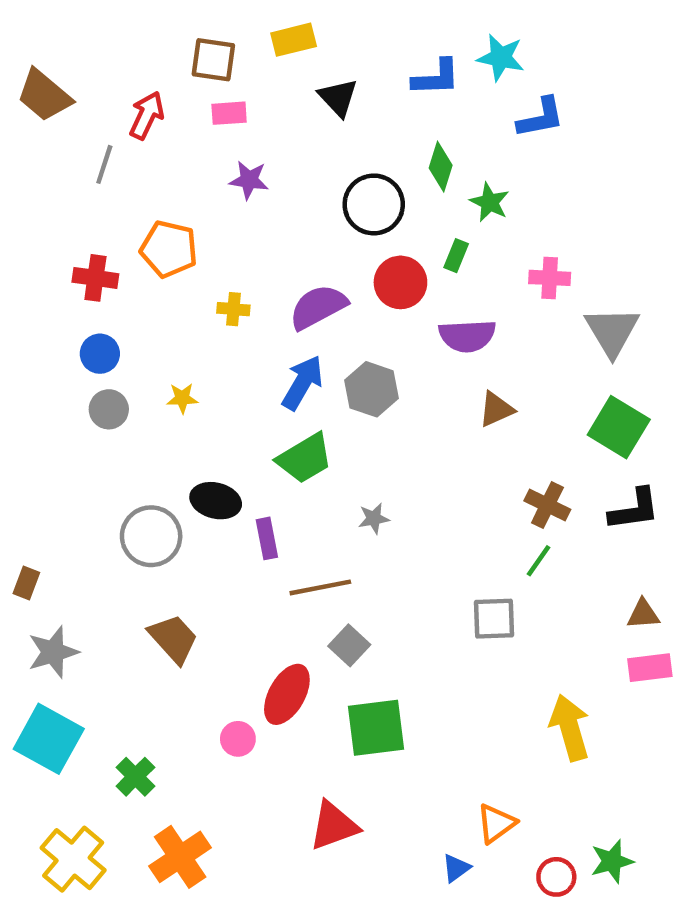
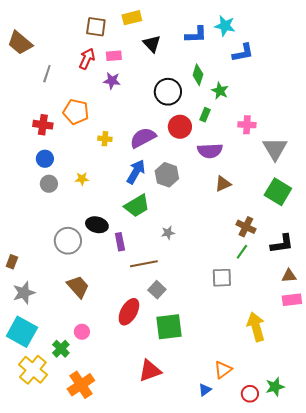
pink rectangle: (229, 113) -> (114, 56), moved
red arrow: (147, 115) -> (87, 59), moved
black L-shape: (634, 510) -> (282, 244), moved
pink circle: (238, 739) -> (82, 332), moved
yellow cross: (73, 859) -> (33, 370), moved

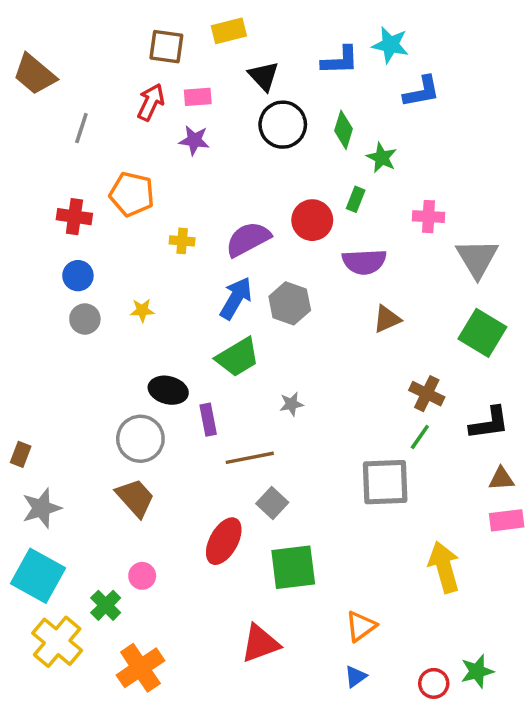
black circle: (168, 92) -> (283, 125), moved
gray circle: (68, 241) -> (140, 439), moved
gray square: (222, 278) -> (385, 482), size x1.4
orange triangle: (223, 370) -> (361, 626), moved

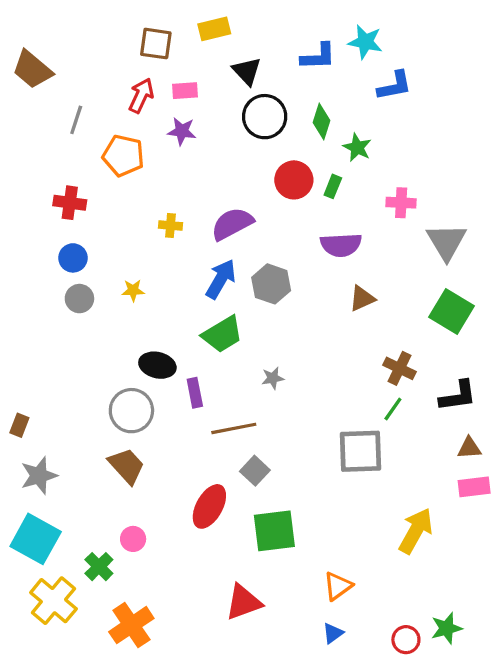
orange pentagon: (132, 194) -> (123, 156), moved
red circle: (312, 220) -> (294, 180), moved
yellow arrow: (444, 567) -> (416, 531), turned 45

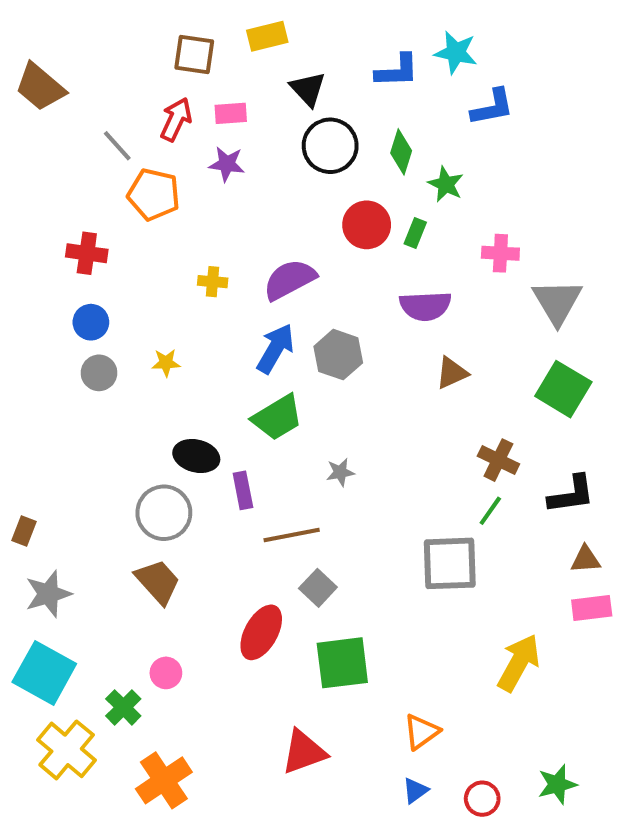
gray line: (76, 120) -> (117, 146), moved, turned -60
red circle: (406, 640) -> (482, 799), moved

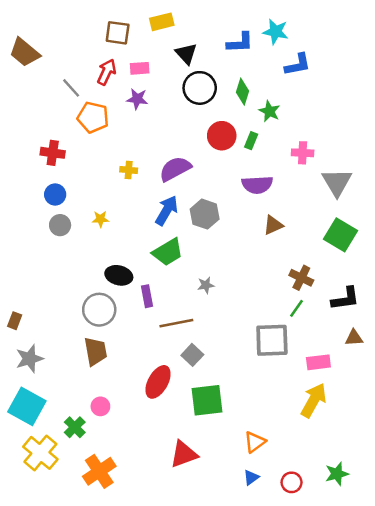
brown trapezoid: (158, 582) -> (96, 351), turned 32
pink rectangle: (592, 608) -> (318, 362), moved

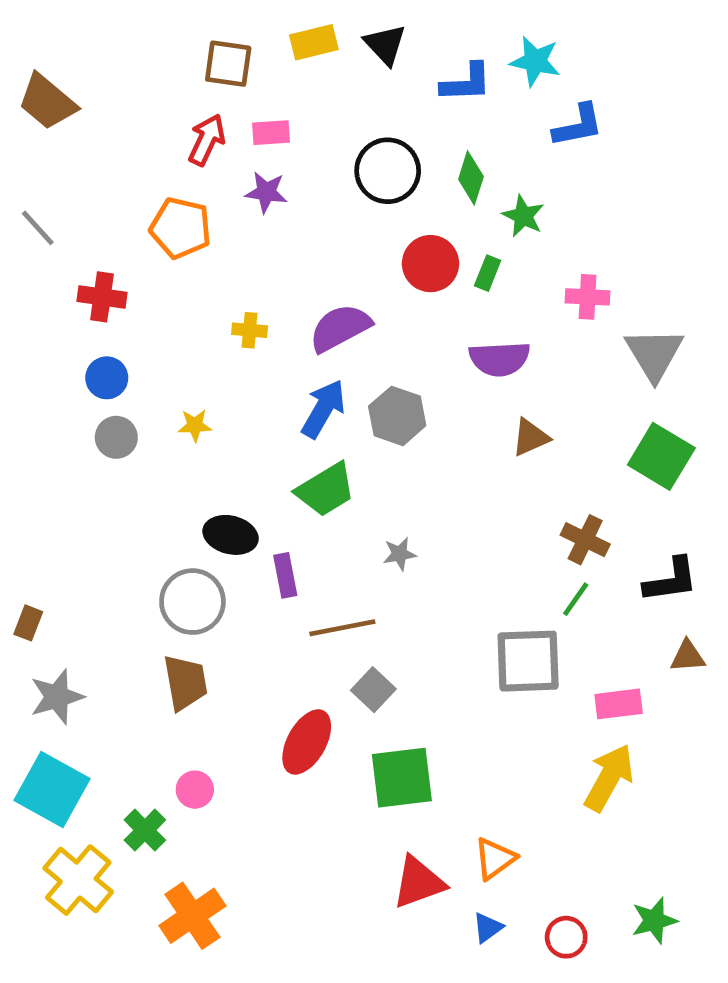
black triangle: (186, 54) -> (385, 45), moved
gray line: (71, 88) -> (38, 228), moved
red triangle: (184, 454) -> (419, 882), moved

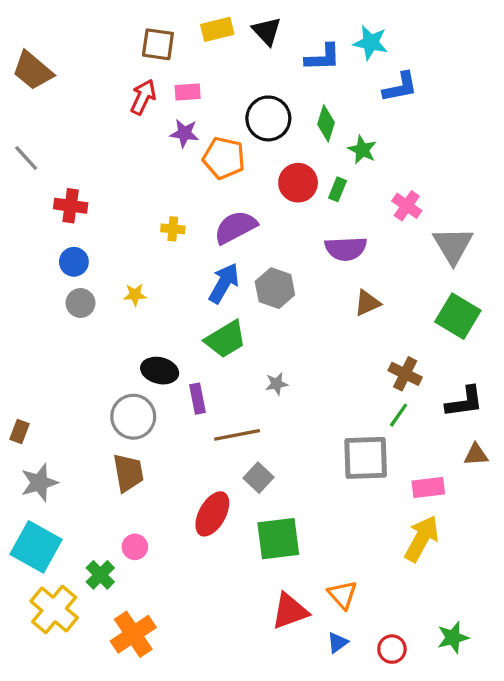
orange pentagon: (181, 228) -> (224, 158), moved
pink cross: (588, 297) -> (407, 206), turned 32
orange triangle: (495, 859) -> (343, 595), turned -36

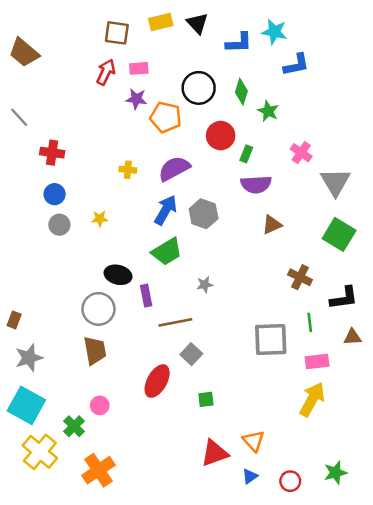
green rectangle: (338, 189) -> (246, 154), moved
green line: (399, 415) -> (310, 322), moved, turned -42
green square: (278, 539) -> (206, 399), size x0.5

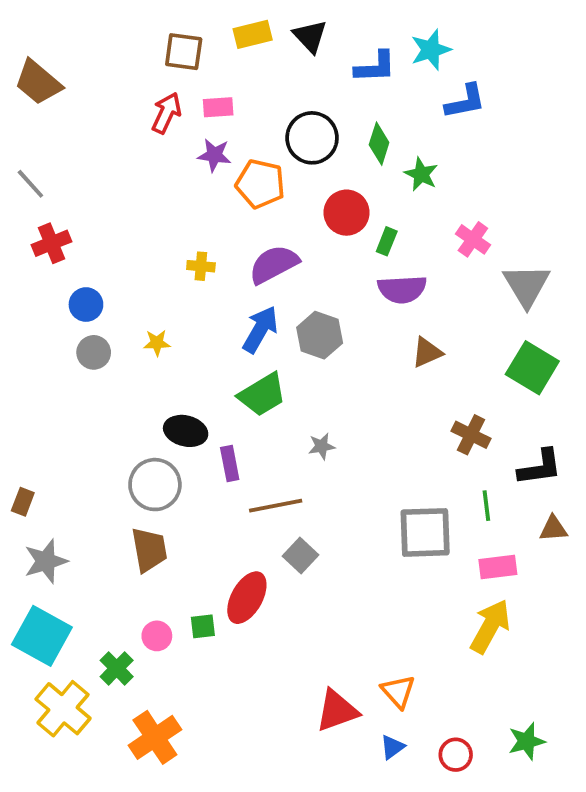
cyan star: (274, 32) -> (431, 50), turned -30
red cross: (52, 153) -> (52, 243), moved, turned -30
green square: (206, 399) -> (203, 626), moved

